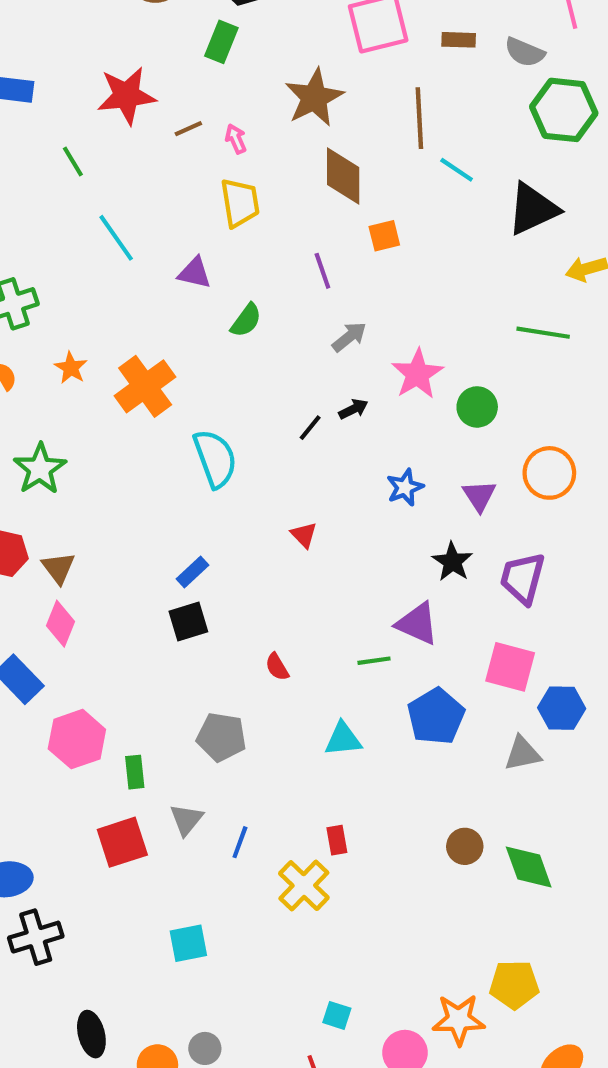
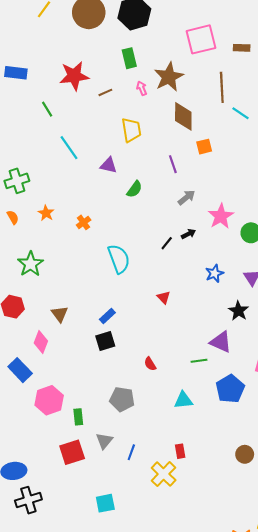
green rectangle: (221, 42) -> (129, 58), moved, turned -36
pink arrow: (236, 139) -> (142, 88), moved
orange cross: (145, 386) -> (84, 222), size x0.5
brown triangle: (58, 568) -> (60, 314), moved

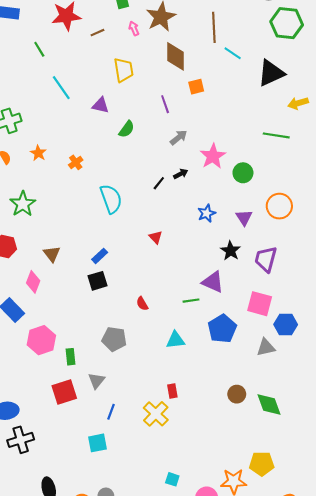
blue line: (131, 452) -> (111, 412), moved

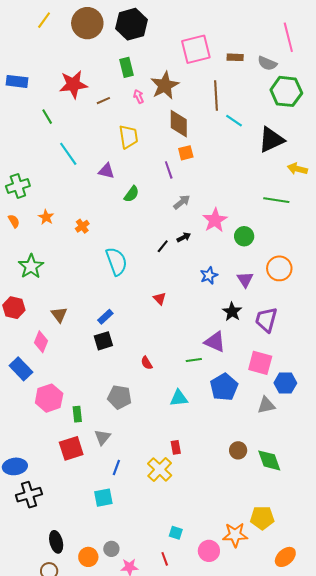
orange square: (196, 87) -> (186, 153), moved
yellow arrow: (298, 103) -> (297, 169), turned 30

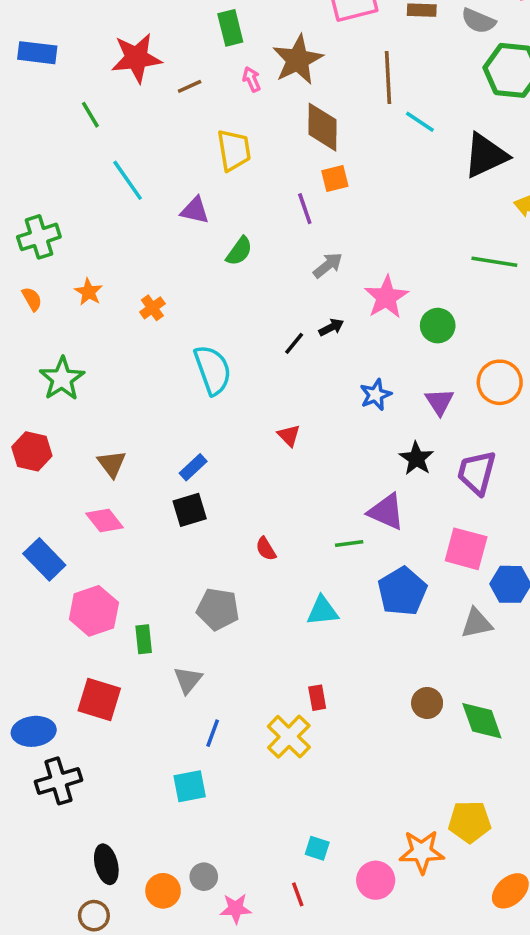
pink diamond: (41, 342) -> (105, 520), moved, turned -60
red square: (71, 448) -> (99, 699), moved, turned 35

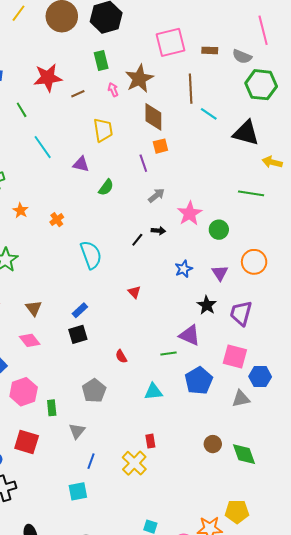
black triangle: (486, 155) -> (246, 133), turned 40
black arrow: (331, 327) -> (158, 231), turned 32
gray pentagon: (218, 609) -> (94, 391), turned 30

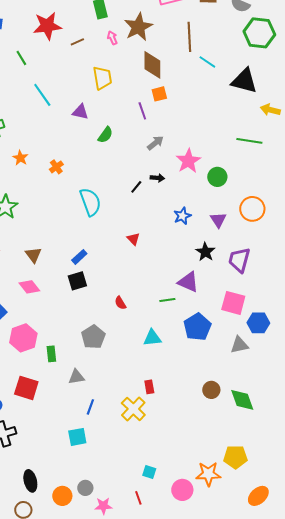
gray triangle: (77, 431) -> (76, 377), turned 42

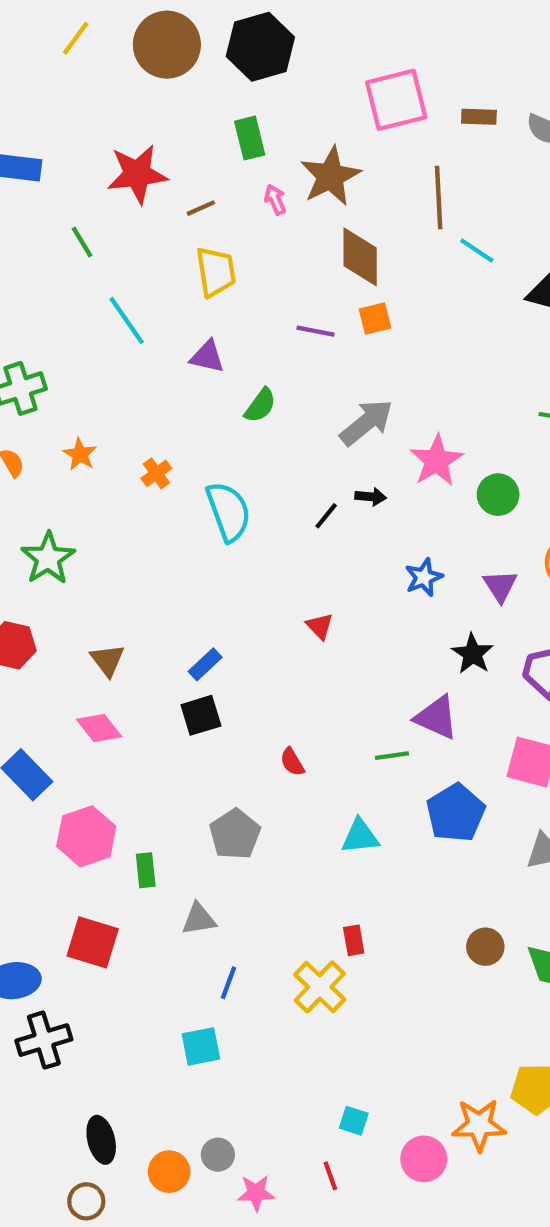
yellow trapezoid: (102, 78) -> (216, 272), moved
purple line: (142, 111) -> (316, 331), moved, turned -60
gray arrow: (155, 143) -> (366, 422), size x1.5
cyan semicircle: (90, 202) -> (228, 512), moved

